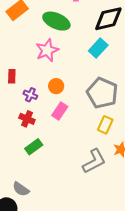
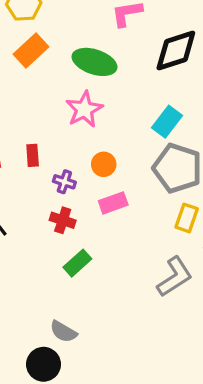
cyan rectangle: (98, 48) -> (167, 122), moved
pink rectangle: (60, 111) -> (113, 203), turned 42

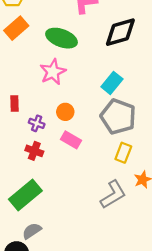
pink rectangle: (113, 203) -> (71, 140), turned 48
green rectangle: (77, 263) -> (25, 195), moved, size x1.6
gray semicircle: (63, 332) -> (32, 231), turned 114

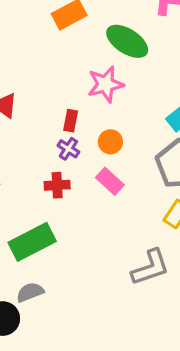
red rectangle: (14, 104) -> (71, 121), moved
red cross: (34, 151) -> (57, 185), turned -36

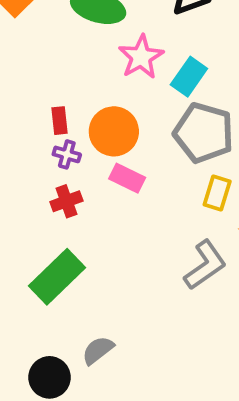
pink star: (106, 84) -> (141, 57), moved
orange circle: (110, 142) -> (114, 131), size x1.6
gray semicircle: (30, 292) -> (98, 350), moved

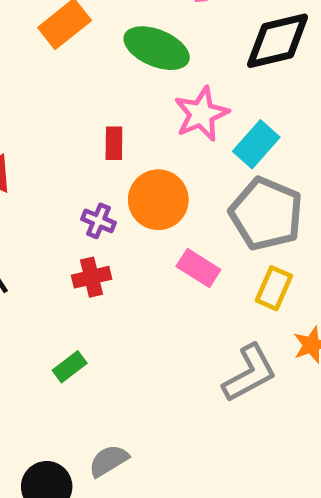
red rectangle: (59, 121) -> (114, 143), moved
pink rectangle: (127, 178) -> (198, 268), moved
green rectangle: (57, 277) -> (70, 367), size x0.5

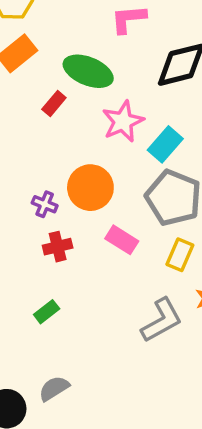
red rectangle: (114, 143) -> (54, 103), moved, turned 40
red cross: (92, 277) -> (58, 247), moved
green rectangle: (70, 367) -> (47, 312), moved

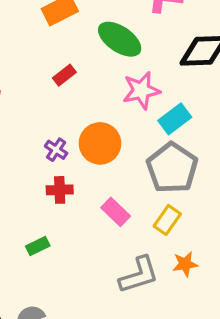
red rectangle: (54, 103) -> (64, 75), moved
pink rectangle: (122, 240) -> (116, 212), moved

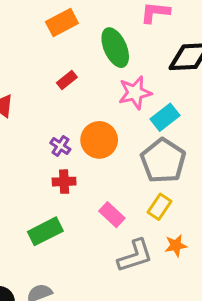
green ellipse: (120, 39) -> (115, 48), turned 33
pink rectangle: (116, 212) -> (112, 215), moved
green rectangle: (38, 246) -> (45, 231), size x1.6

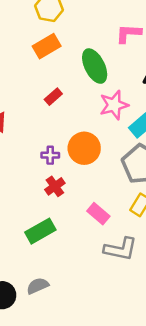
purple cross: (60, 146) -> (50, 155), turned -30
red cross: (64, 182) -> (55, 186), turned -30
gray L-shape: (135, 256) -> (121, 249), turned 32

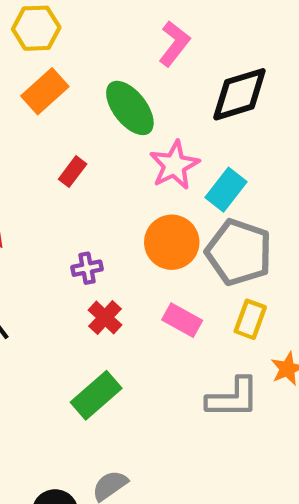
pink L-shape: (128, 33) -> (174, 44), turned 136
orange circle: (84, 148) -> (172, 242), moved
pink rectangle: (98, 214) -> (182, 320), moved

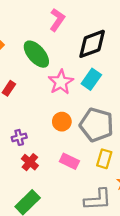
cyan rectangle: (226, 190) -> (91, 79), moved
orange circle: (172, 242) -> (62, 122), size x0.7

